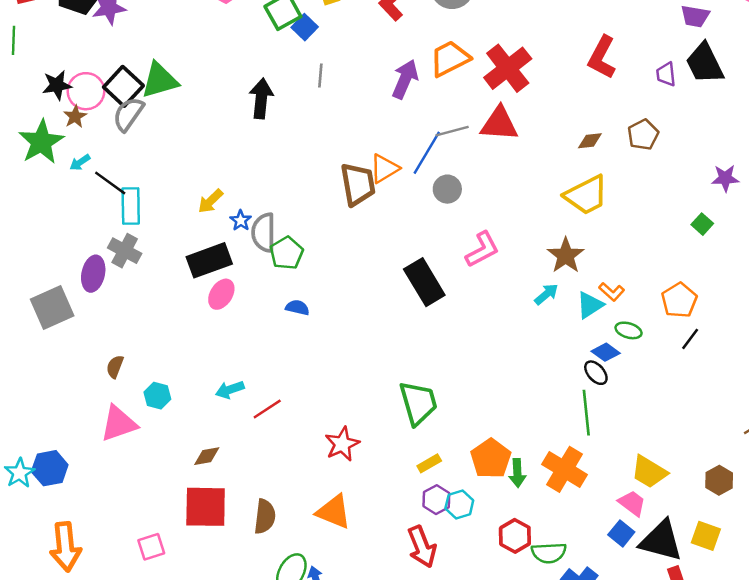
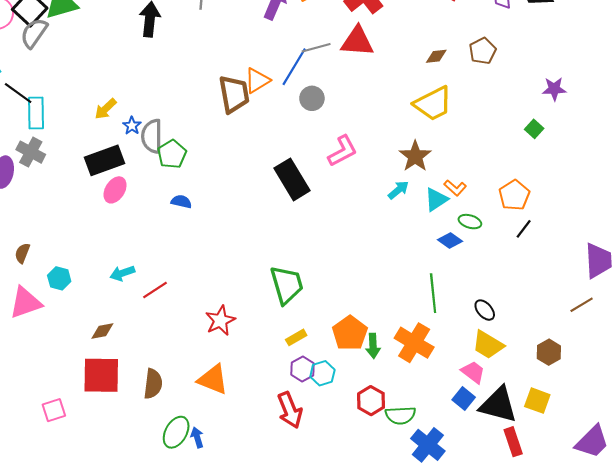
black ellipse: (596, 373) -> (485, 310), moved

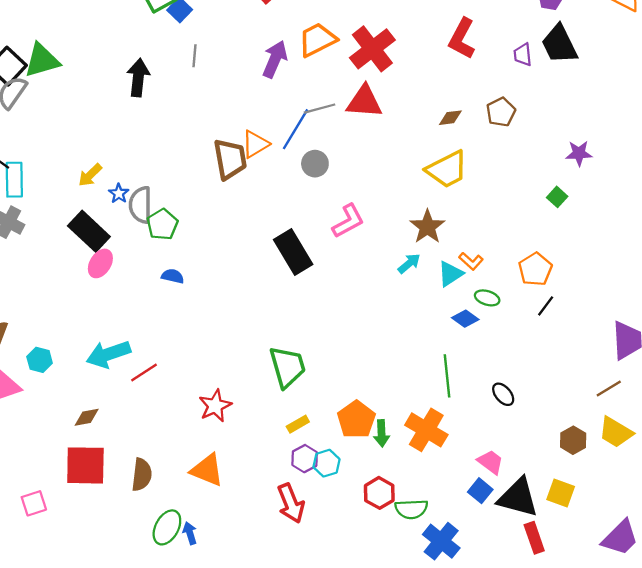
black rectangle: (104, 160) -> (89, 231), turned 63
cyan arrow: (122, 273) -> (108, 354), size x1.6
yellow trapezoid: (488, 345) -> (616, 432), moved

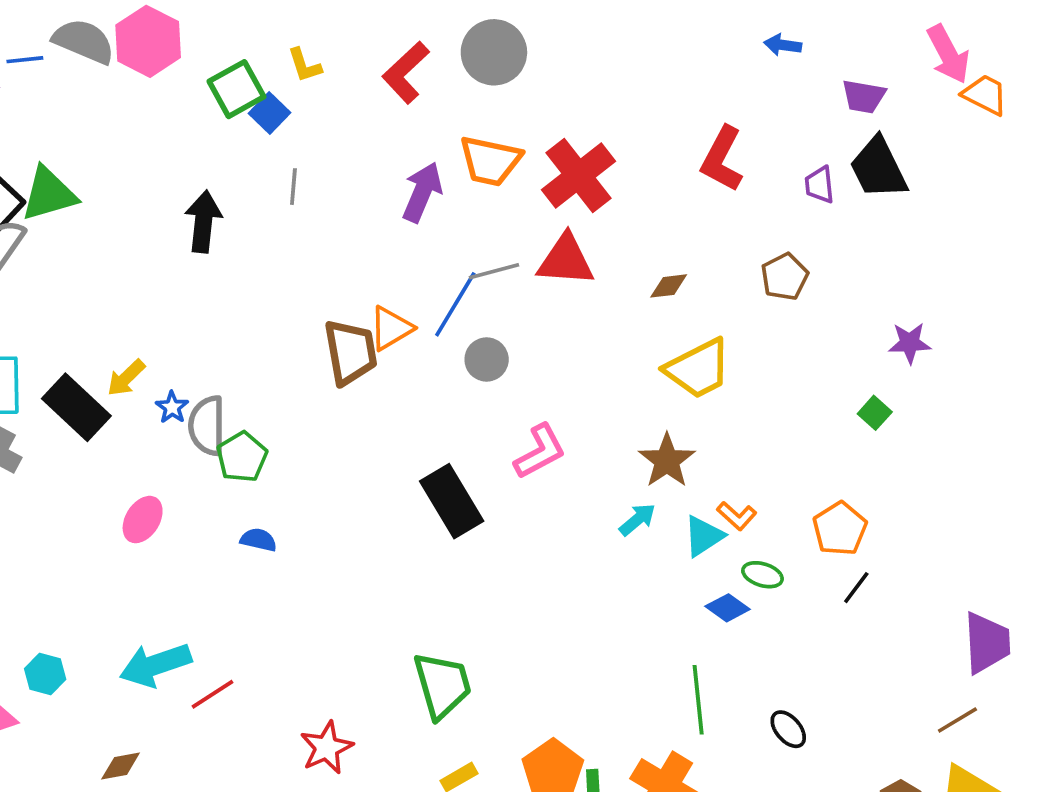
orange trapezoid: (317, 40) -> (490, 161), turned -141
brown diamond: (450, 118) -> (669, 286), moved
black rectangle: (89, 231) -> (76, 407), moved

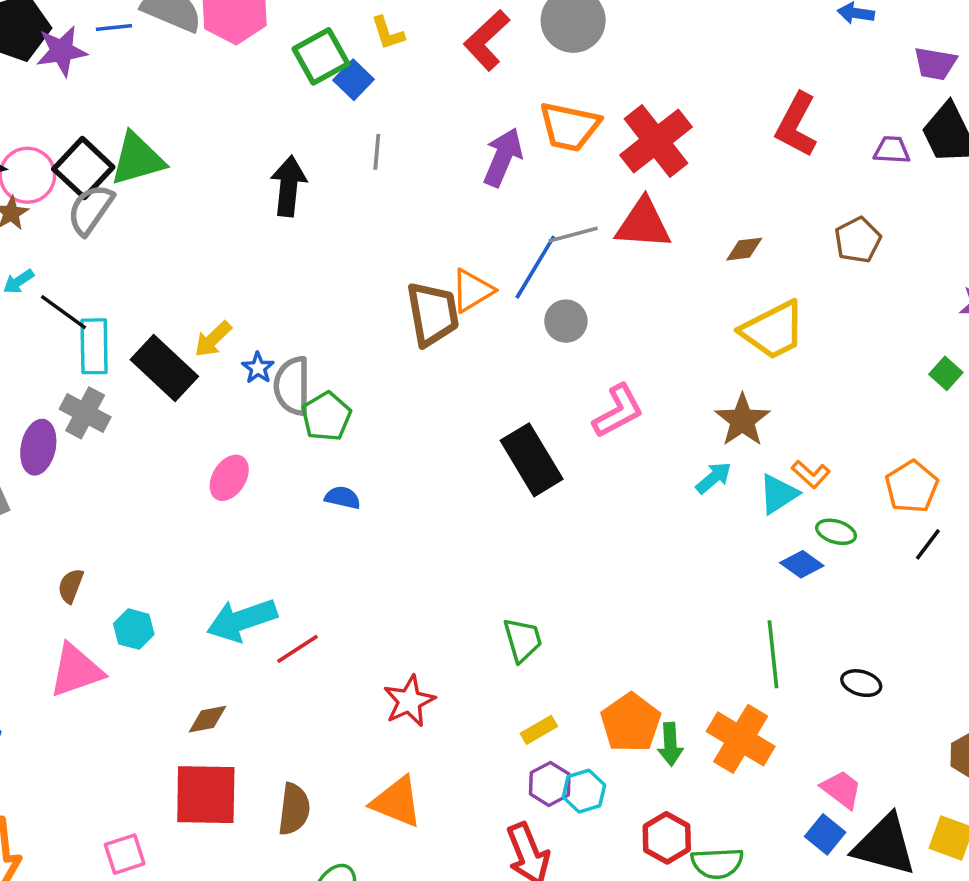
purple trapezoid: (820, 185) -> (892, 150), turned 99
green trapezoid: (442, 685) -> (523, 640), size x0.7
black ellipse: (788, 729) -> (861, 683), turned -33

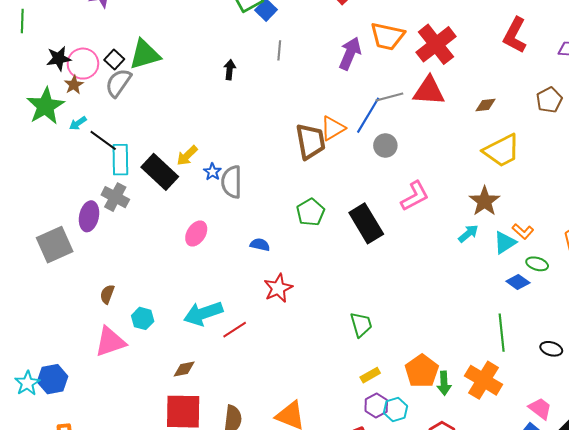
black square: (83, 168) -> (114, 60), size x0.6
black arrow: (289, 186) -> (230, 70), size x0.6
green pentagon: (326, 417) -> (311, 212), moved
red star: (409, 701) -> (278, 288), moved

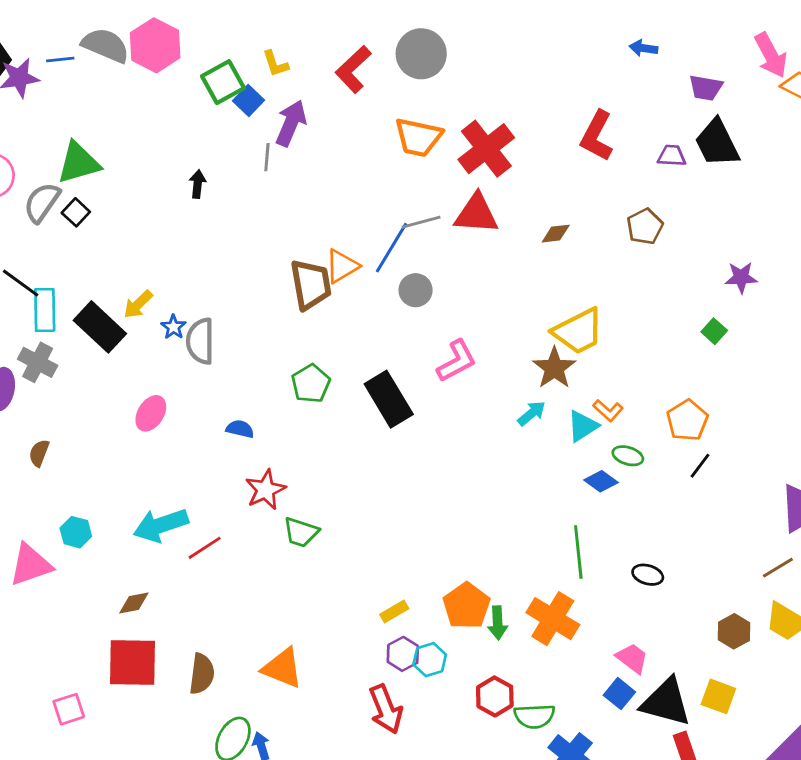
purple arrow: (350, 53) -> (291, 123), moved
black square: (114, 60) -> (76, 212), moved
yellow trapezoid: (502, 151) -> (578, 331), moved
brown semicircle: (107, 294) -> (39, 453), moved
green trapezoid: (361, 325) -> (301, 532), moved, turned 124

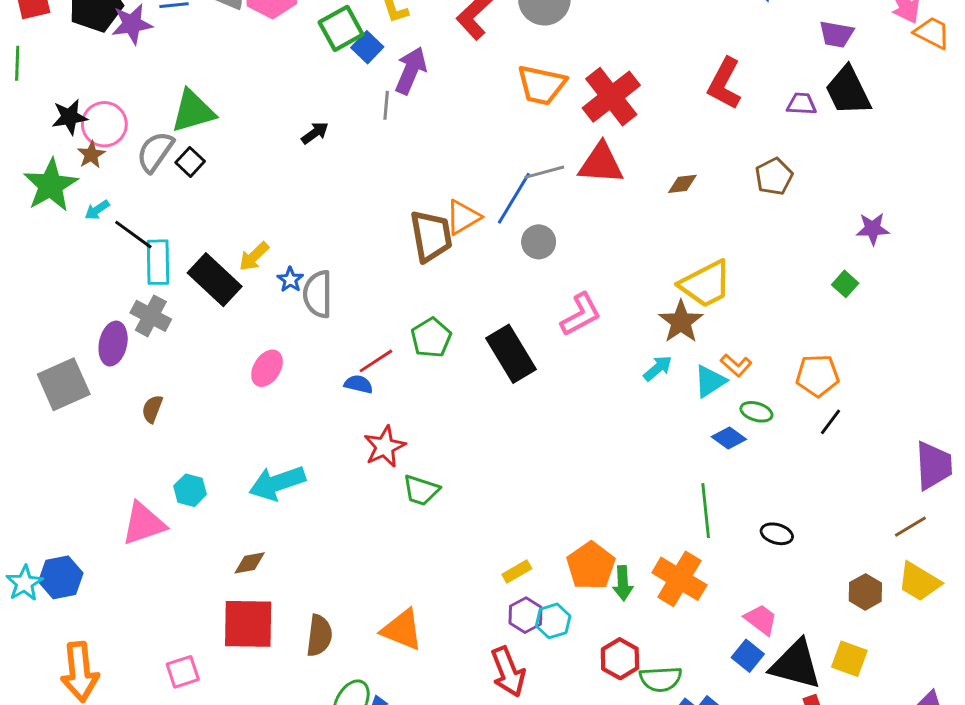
black arrow: (198, 184) -> (315, 133), turned 48
orange pentagon: (687, 420) -> (817, 375), turned 30
red line: (205, 548) -> (376, 361), moved

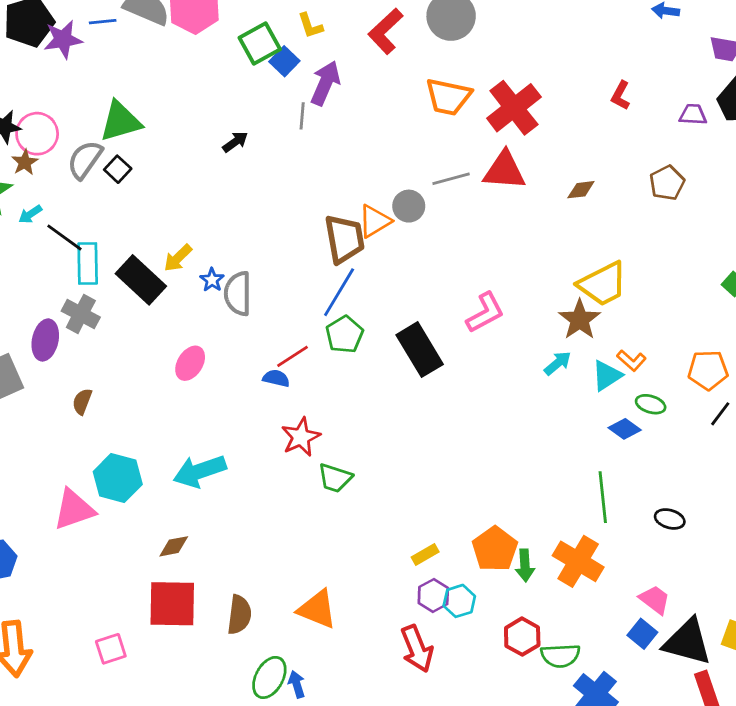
red L-shape: (724, 84) -> (621, 95), size x0.6
blue line: (514, 198) -> (339, 292), moved
gray circle: (539, 242) -> (409, 206), moved
cyan hexagon: (190, 490) -> (118, 478), size x1.6

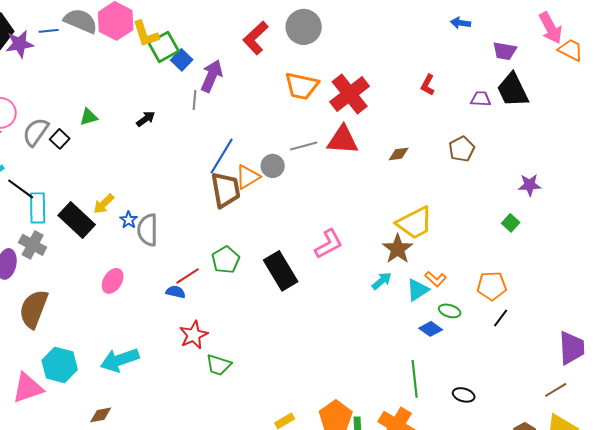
yellow L-shape: (310, 26) -> (146, 34), moved, size x1.4
green triangle: (120, 121) -> (89, 117), moved, size x0.6
blue line: (339, 292) -> (222, 156), moved
brown semicircle: (82, 401) -> (34, 309), size x2.0

